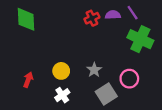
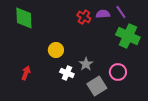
red cross: (92, 18) -> (84, 17), turned -32
yellow circle: (61, 71) -> (56, 50), moved
white cross: (62, 95) -> (67, 73), moved, turned -32

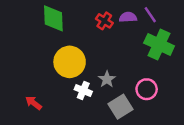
green diamond: (24, 18) -> (53, 18), moved
yellow circle: (56, 50) -> (70, 62), size x1.6
red arrow: (26, 73) -> (34, 103), moved, turned -72

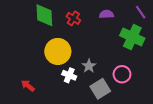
purple line: (150, 15) -> (141, 12), moved
red cross: (104, 21) -> (73, 18), moved

